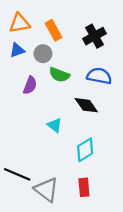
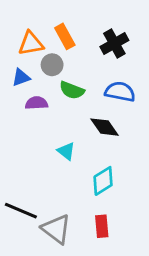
orange triangle: (19, 23) -> (31, 44), moved
blue triangle: (17, 50) -> (21, 78), moved
purple semicircle: (30, 85) -> (36, 103), turned -114

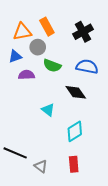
gray triangle: (56, 229) -> (41, 166), size x0.6

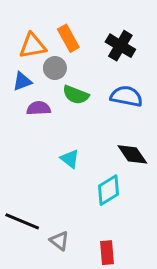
black cross: (83, 32) -> (120, 46), turned -30
black diamond: (76, 92) -> (132, 154), moved
red rectangle: (74, 164) -> (107, 253), moved

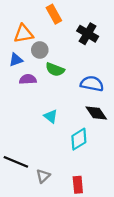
orange rectangle: (68, 38) -> (54, 14), moved
blue semicircle: (126, 96) -> (92, 84), moved
gray triangle: (59, 241) -> (43, 176), turned 40

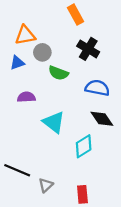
orange rectangle: (54, 14) -> (76, 15), moved
black cross: (88, 34) -> (88, 49), moved
purple semicircle: (28, 79) -> (26, 97), moved
cyan triangle: (51, 116) -> (54, 122), size x1.5

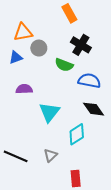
green semicircle: (58, 73) -> (64, 65), moved
cyan triangle: (54, 122) -> (49, 112), turned 30
gray triangle: (46, 185) -> (50, 155), moved

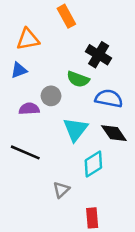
orange rectangle: (69, 13) -> (66, 16), moved
gray circle: (39, 48) -> (51, 96), moved
cyan triangle: (49, 112) -> (75, 129), moved
black line: (16, 156) -> (25, 152), moved

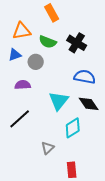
green semicircle: (78, 79) -> (48, 42), moved
gray circle: (51, 96) -> (36, 62), moved
black line: (25, 152) -> (20, 119), turned -65

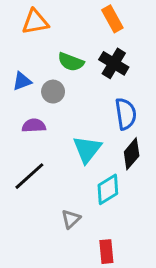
orange rectangle: (52, 13) -> (112, 19), moved
orange triangle: (22, 31) -> (35, 22), moved
blue semicircle: (85, 77) -> (126, 114), turned 70
black diamond: (89, 104) -> (132, 154), turned 75

